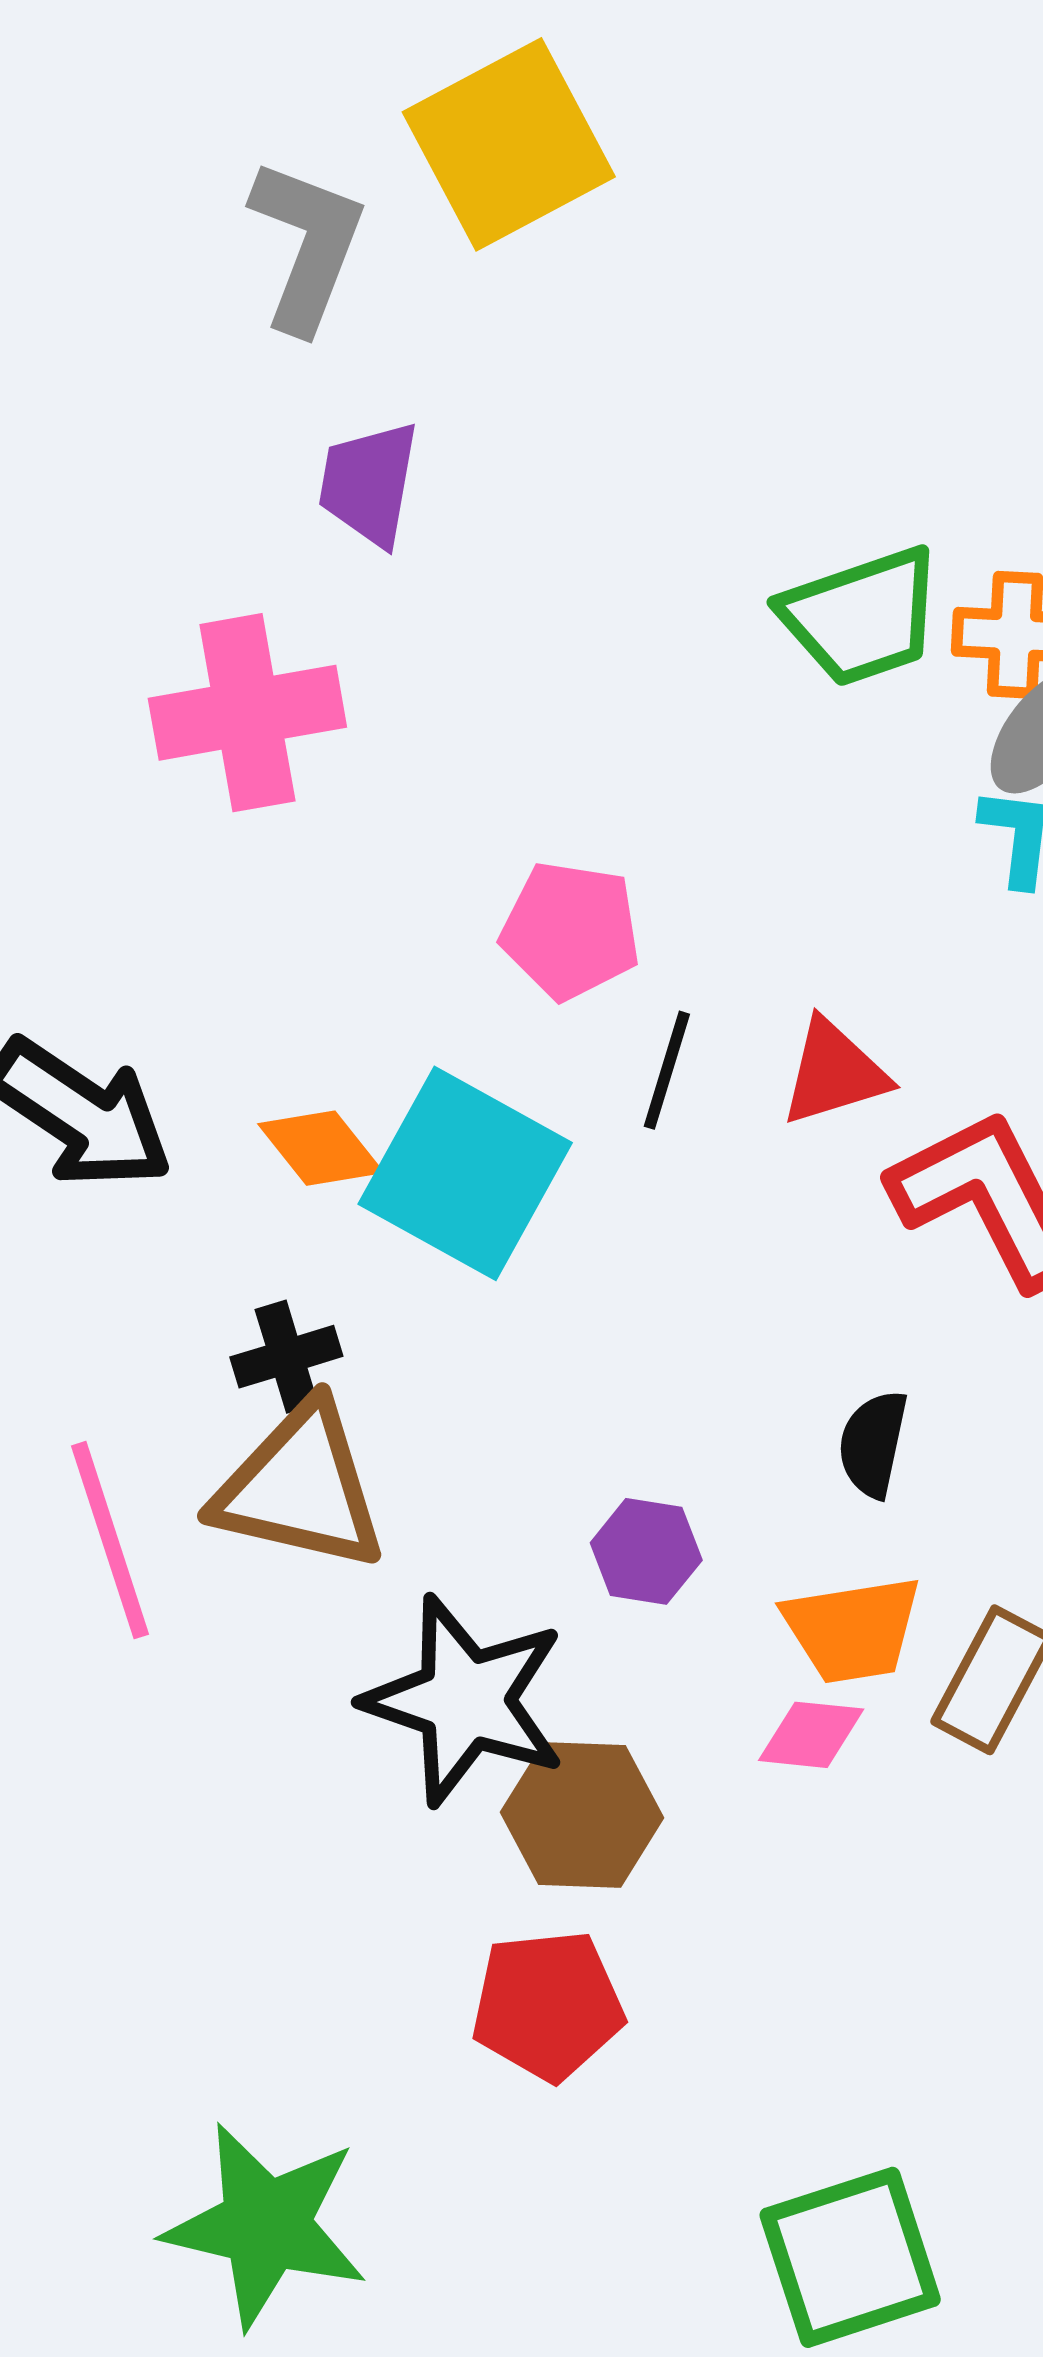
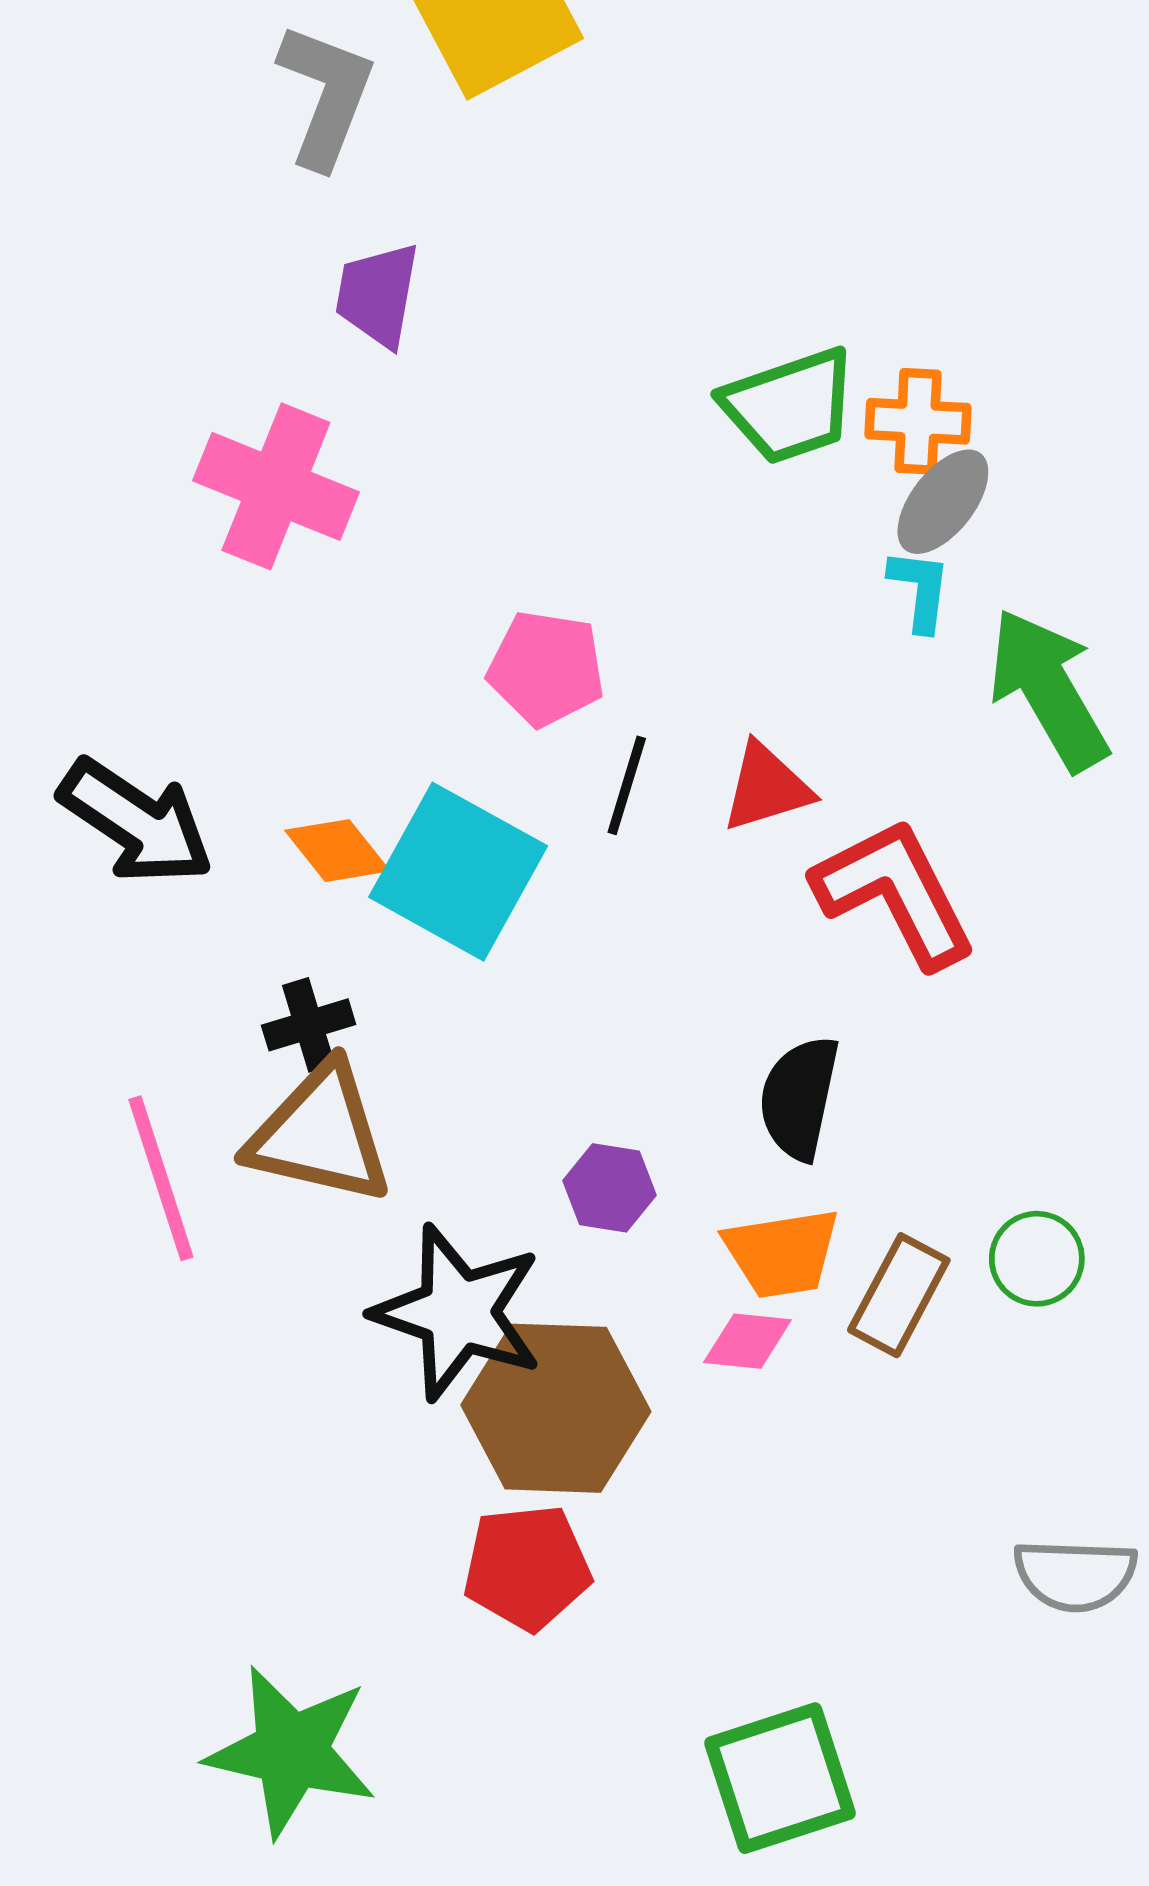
pink cross: (247, 713) -> (276, 486), turned 32
black semicircle: (873, 1444) -> (799, 1098), size x1.4
brown hexagon: (582, 1815) -> (556, 1408), size x1.4

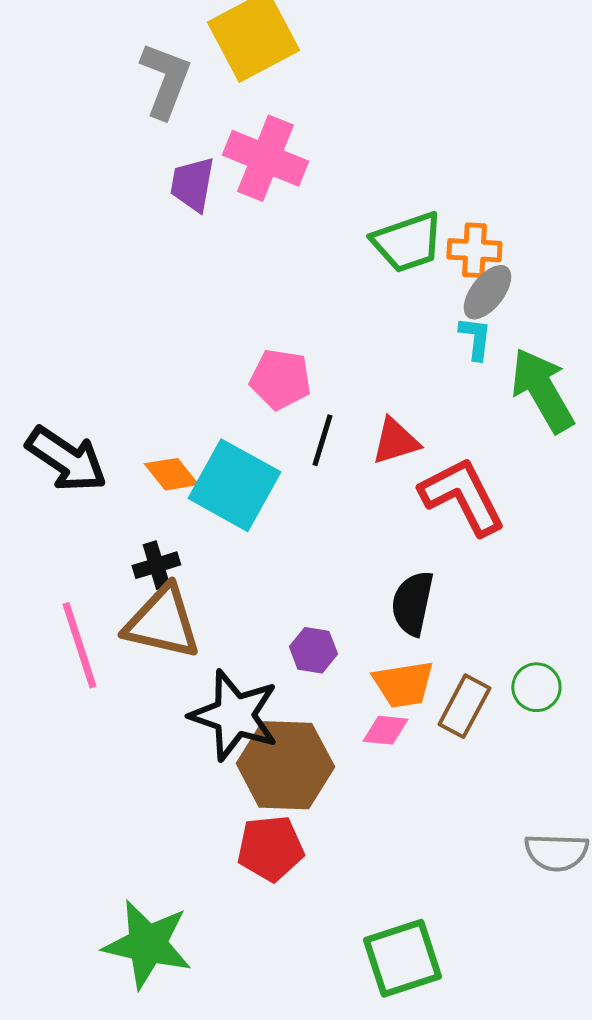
pink cross: (276, 486) -> (265, 158), moved

